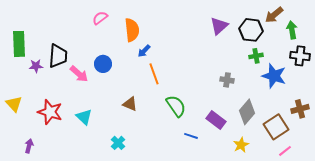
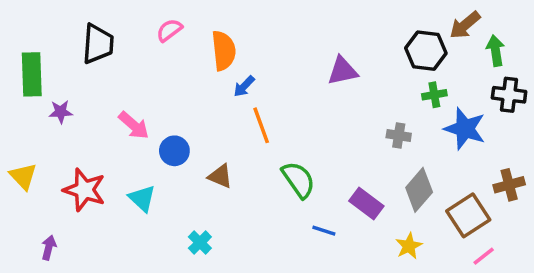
purple triangle: (219, 26) -> (343, 71), moved, turned 30
black trapezoid: (58, 56) -> (98, 44), moved
blue circle: (103, 64) -> (174, 151), moved
gray cross: (227, 80) -> (399, 136), moved

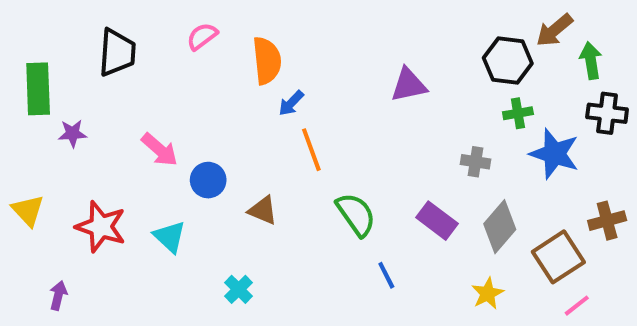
purple rectangle: (366, 203) -> (437, 221), moved
blue line: (324, 231) -> (386, 275), turned 45

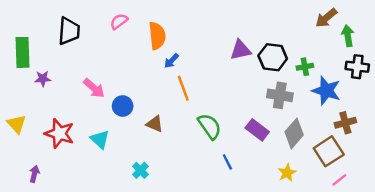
black hexagon: (508, 61) -> (273, 57), moved
gray cross: (475, 162) -> (280, 95), size x1.5
brown cross: (607, 221) -> (345, 123), moved

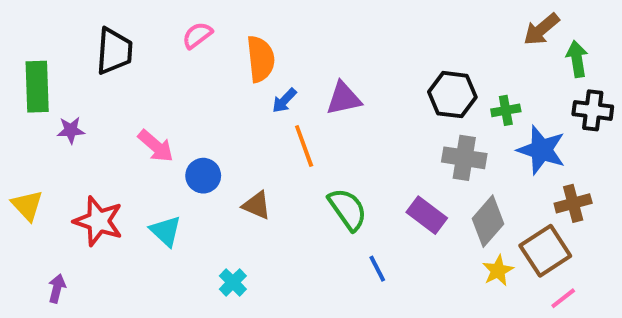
purple triangle: (241, 50) -> (344, 99), moved
yellow star: (287, 173) -> (498, 271), moved

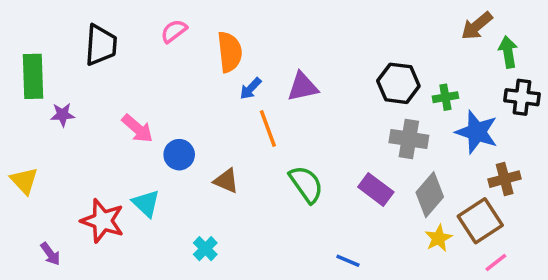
red star: (98, 221) -> (103, 221), moved
blue line: (377, 269) -> (348, 261), moved, turned -40
purple arrow: (57, 288) -> (50, 254), turned 130

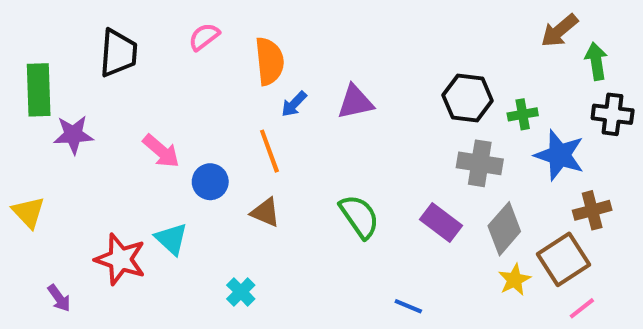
purple star: (63, 115) -> (73, 135), size x1.4
orange line: (268, 129) -> (269, 151), moved

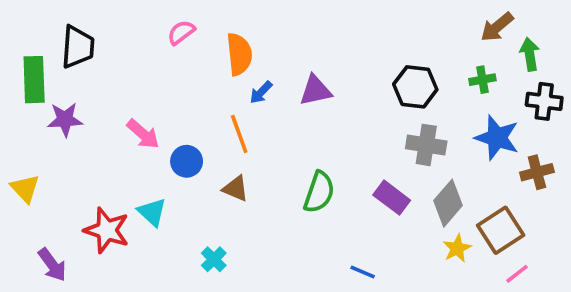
black trapezoid: (118, 53) -> (78, 47), moved
green cross: (523, 114) -> (482, 80), moved
brown cross: (592, 210) -> (537, 172), moved
green semicircle: (359, 216) -> (319, 192), turned 54
purple arrow: (59, 298) -> (52, 265), size x1.4

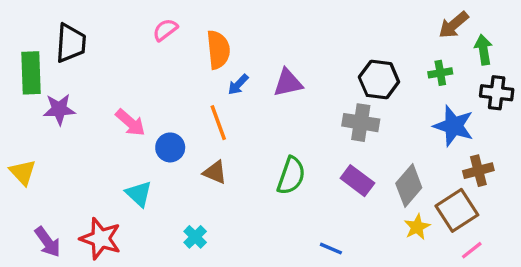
gray cross: (426, 145) -> (361, 123), moved
brown cross: (537, 172) -> (478, 171), moved
red star: (107, 230) -> (101, 239), moved

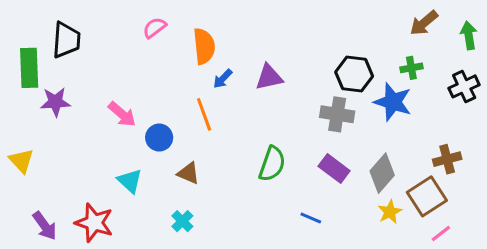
green arrow: (483, 50) -> (469, 35), moved
black cross: (497, 93) -> (464, 86), turned -32
blue star: (454, 126) -> (393, 102), moved
brown triangle: (215, 172) -> (189, 173), moved
blue line: (331, 249) -> (311, 218), moved

